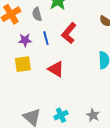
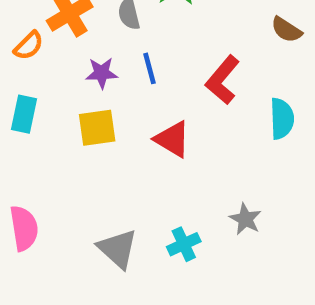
red L-shape: (69, 33) -> (223, 80), moved
gray star: (93, 115) -> (245, 219), moved

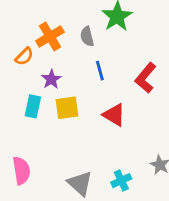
purple star: (102, 73) -> (51, 79), moved, turned -30
cyan rectangle: (24, 114) -> (33, 106), moved

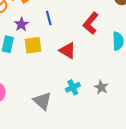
blue line: (100, 71) -> (49, 18), moved
cyan cross: (121, 181) -> (73, 87), moved

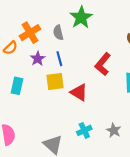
purple star: (21, 24) -> (38, 59), moved
yellow square: (33, 45) -> (55, 81), moved

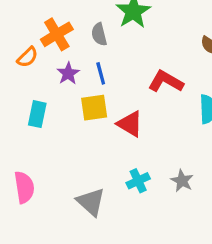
red L-shape: (103, 64) -> (166, 82), turned 80

